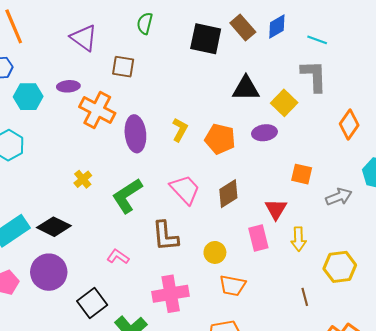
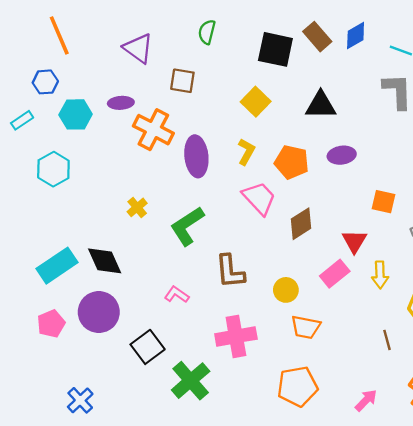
yellow square: (284, 103) -> (256, 102), moved
pink trapezoid: (185, 190) -> (259, 198), moved
black diamond: (54, 227) -> (105, 261), turned 40
pink rectangle: (258, 238) -> (335, 274), turned 65

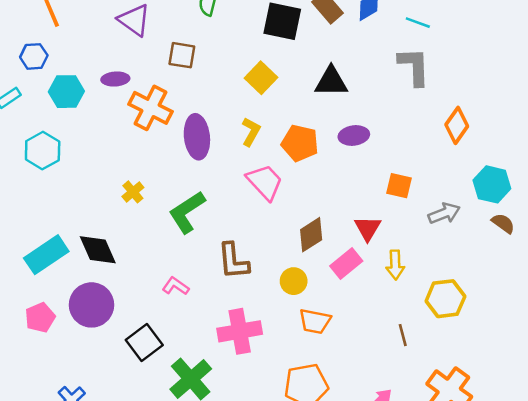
brown diamond: (301, 224) -> (311, 235), moved

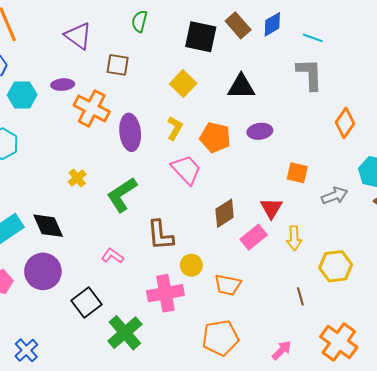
yellow circle: (294, 281) -> (191, 265), moved

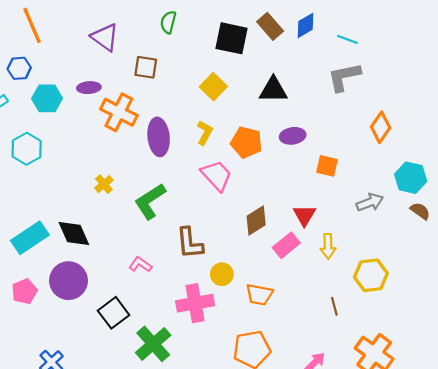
gray L-shape: (310, 74) -> (344, 77), turned -100
orange square: (297, 173) -> (327, 166), moved

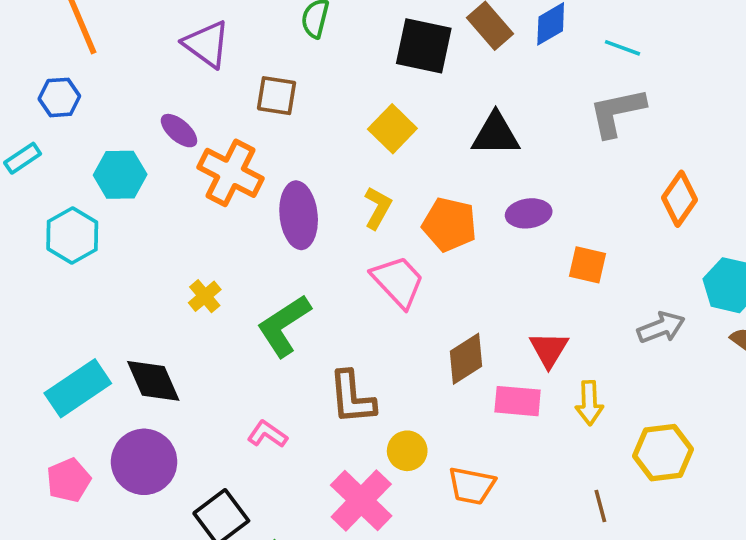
purple ellipse: (89, 88) -> (179, 131), turned 45
cyan hexagon: (47, 98) -> (120, 175), moved
pink rectangle: (286, 245) -> (518, 401), turned 44
pink cross: (195, 303) -> (361, 500), turned -36

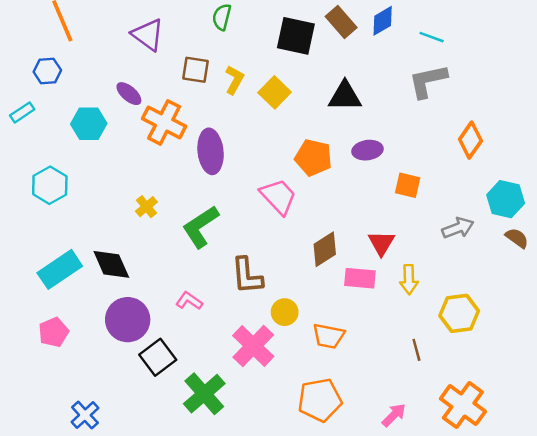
yellow L-shape: (378, 208) -> (234, 80), moved
cyan hexagon: (72, 235) -> (50, 185), moved
purple circle: (144, 462) -> (128, 320), moved

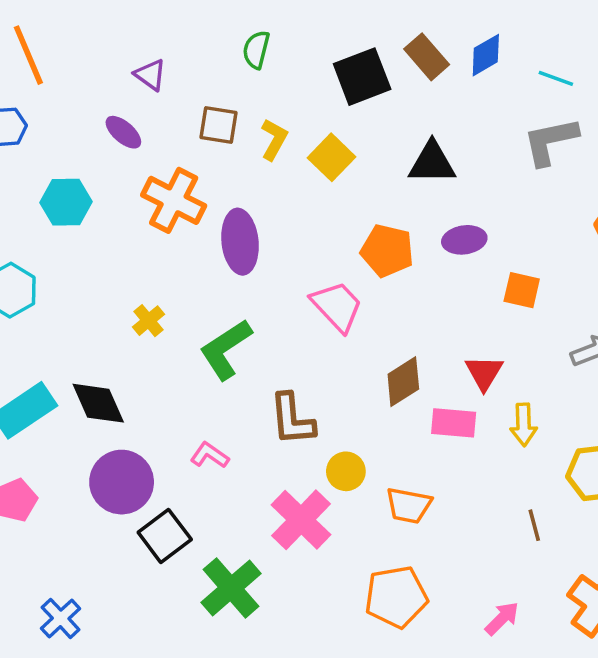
purple triangle: (148, 35) -> (150, 75), size x0.7
black square: (296, 36) -> (362, 77), turned -33
purple ellipse: (129, 94) -> (123, 132), moved

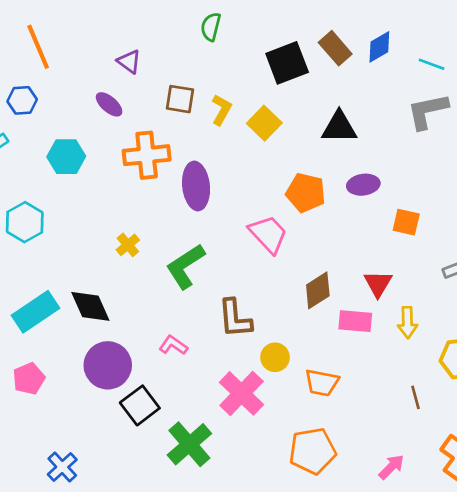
green semicircle: (256, 50) -> (211, 27), moved
orange cross: (174, 200) -> (147, 155), turned -33

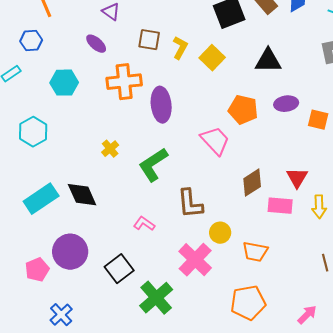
orange square: (406, 222) -> (318, 120), moved
purple circle: (108, 365) -> (70, 252), moved
pink pentagon: (29, 379) -> (37, 270), moved

